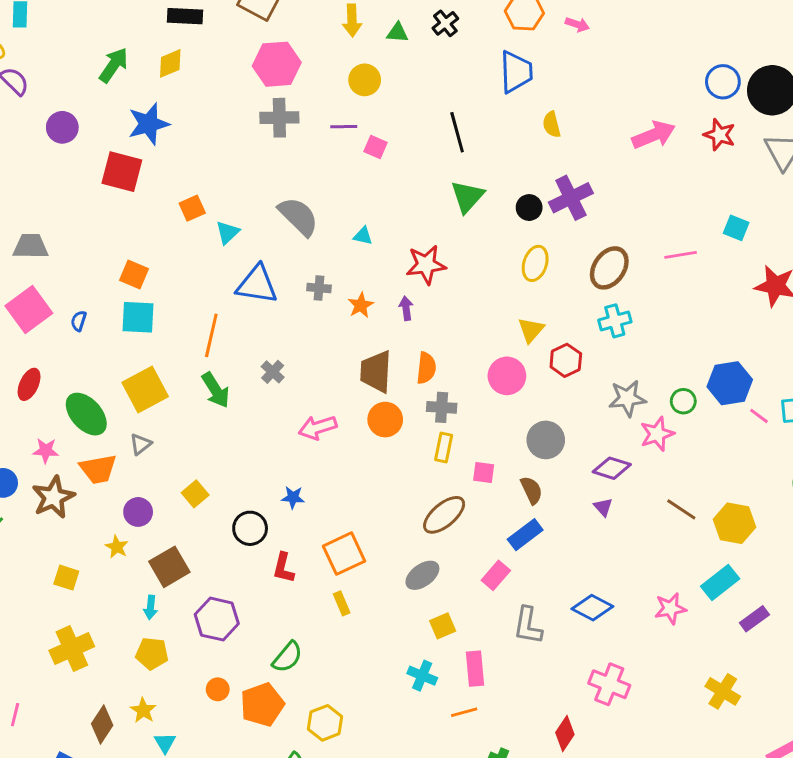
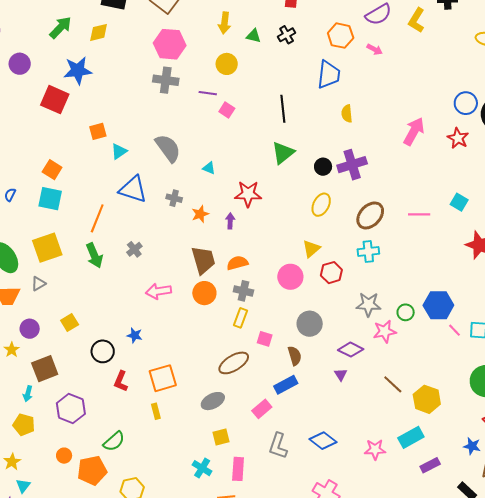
pink arrow: (654, 135) -> (414, 131), turned -48
orange semicircle: (426, 368) -> (237, 263), turned -120
brown trapezoid: (376, 372) -> (203, 260), turned 152

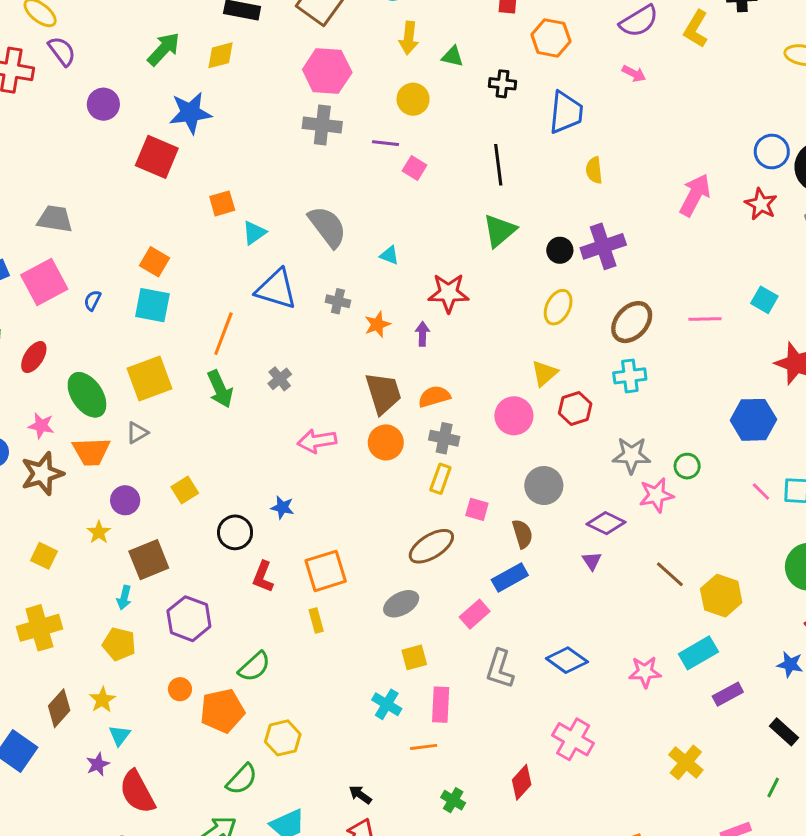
black cross: (287, 35) -> (502, 84), moved, turned 36
orange hexagon: (341, 36) -> (551, 38), moved
blue hexagon: (438, 305) -> (753, 420), moved

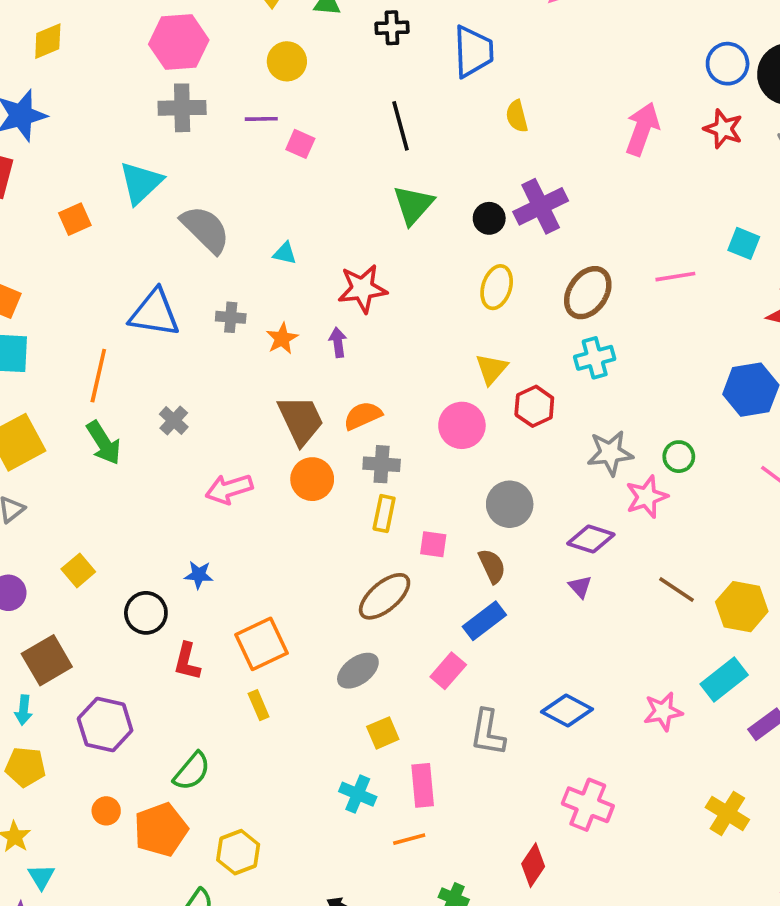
cyan triangle: (254, 233) -> (141, 183), moved, size x1.5

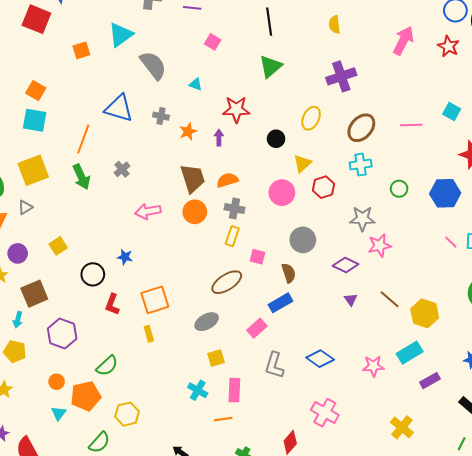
pink square: (300, 144) -> (213, 42), moved
black circle: (489, 218) -> (276, 139), moved
green circle: (679, 457) -> (399, 189), moved
purple triangle: (580, 587) -> (351, 299), moved
cyan triangle: (41, 877) -> (59, 413), moved

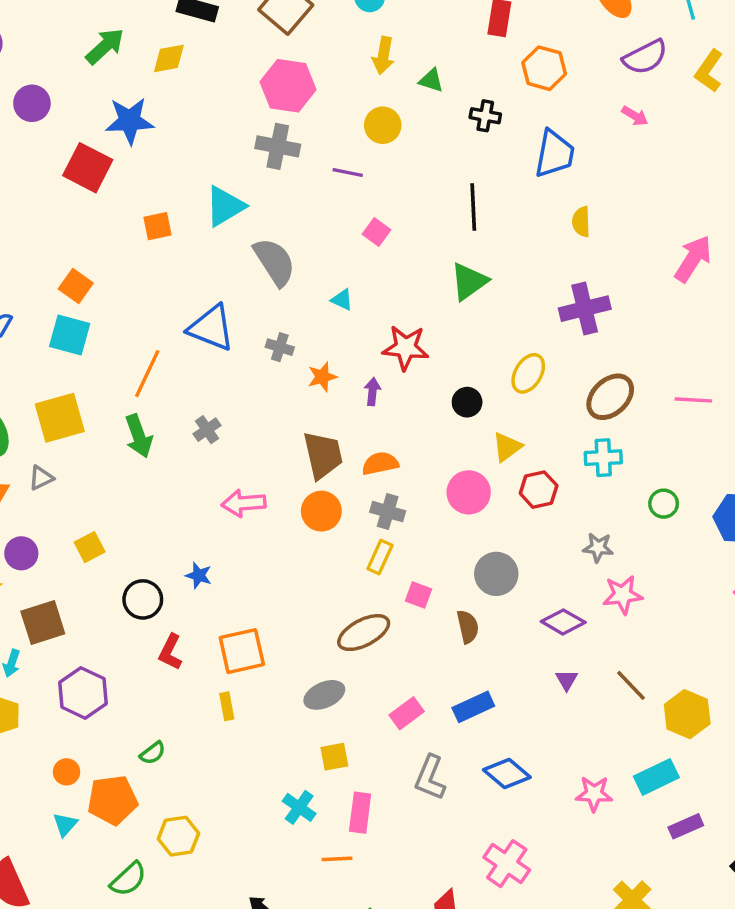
gray star: (362, 219) -> (598, 547), size x0.7
blue rectangle: (280, 303) -> (473, 707), moved
green semicircle: (107, 366) -> (153, 753), size x0.7

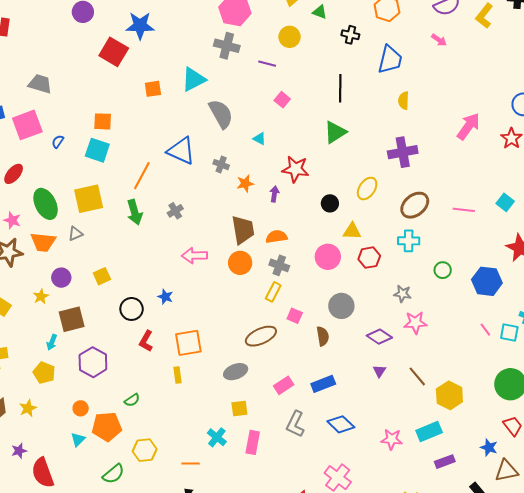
orange square: (76, 286) -> (103, 121), turned -36
yellow triangle: (507, 447) -> (352, 231), turned 36
orange line: (337, 859) -> (191, 464), moved

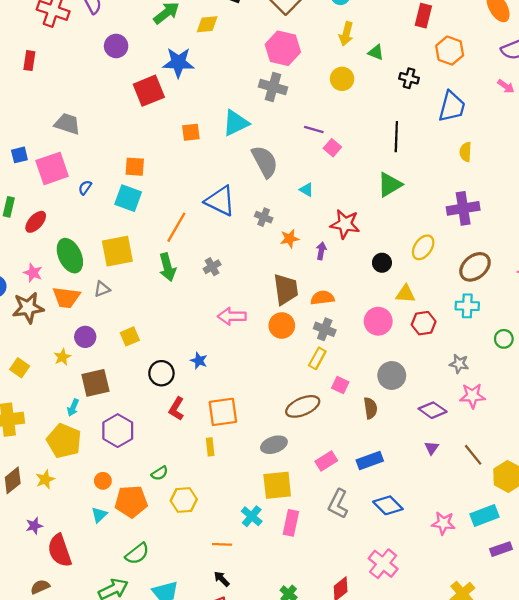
red square: (114, 52) -> (149, 91), turned 36
purple line: (267, 64) -> (314, 129), moved
yellow pentagon: (44, 373) -> (64, 441), size x1.4
yellow square: (239, 409) -> (277, 485), size x1.6
yellow hexagon: (145, 450) -> (184, 500), moved

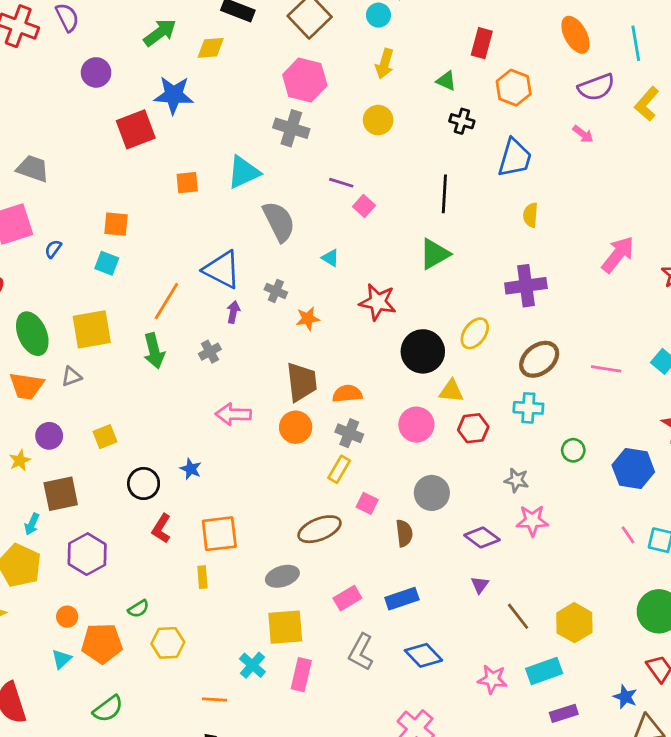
green triangle: (376, 52) -> (446, 81), moved
cyan square: (128, 198) -> (107, 263), size x0.7
purple arrow: (321, 251) -> (233, 312), moved
black circle: (382, 263) -> (423, 351), size x1.8
brown line: (473, 455) -> (518, 616), moved

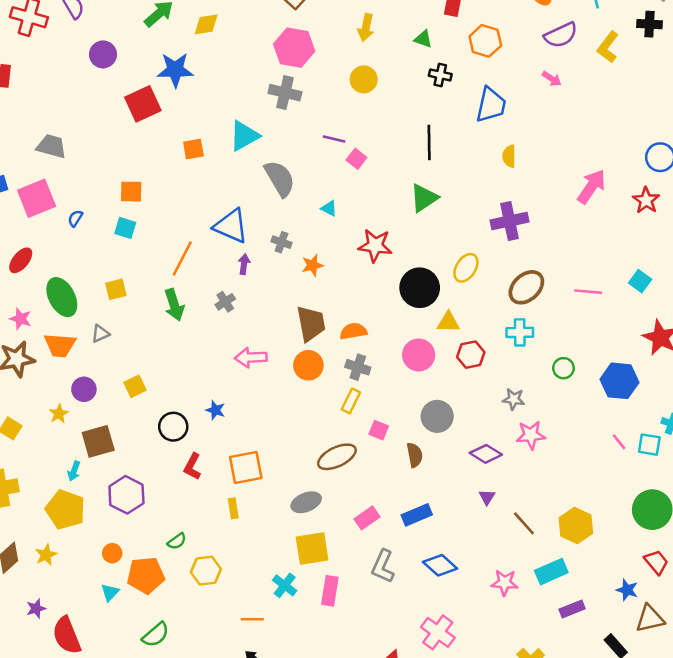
yellow square: (92, 329) -> (116, 289), size x0.6

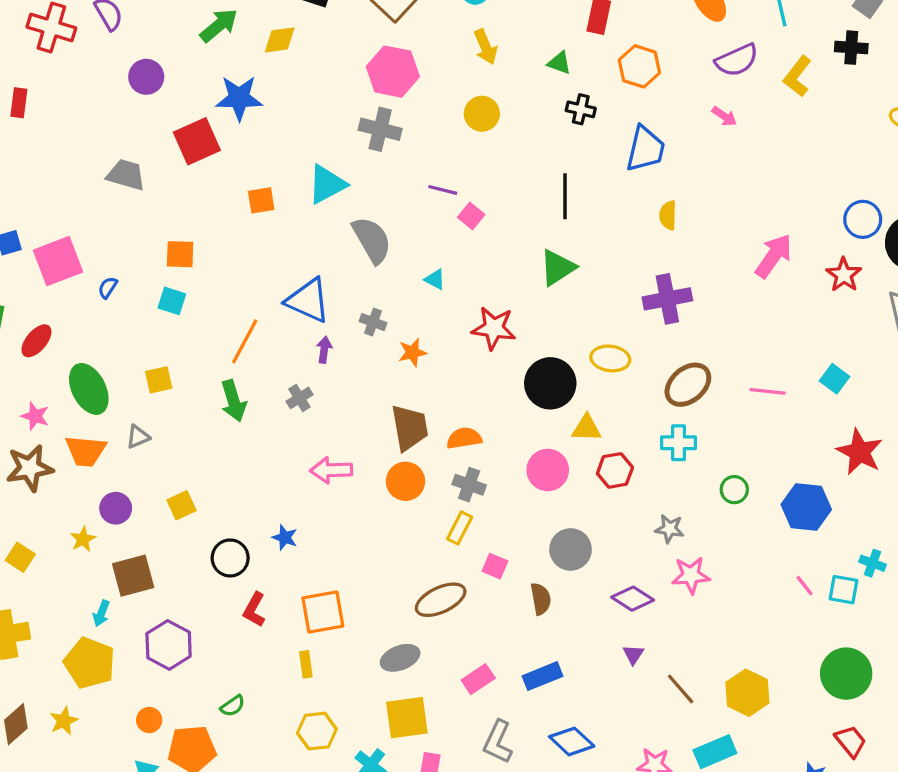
yellow arrow: (366, 28) -> (486, 47), turned -36
gray trapezoid: (51, 146) -> (126, 175), moved
yellow ellipse: (466, 268) -> (610, 358), turned 64
yellow hexagon: (206, 571) -> (317, 731), moved

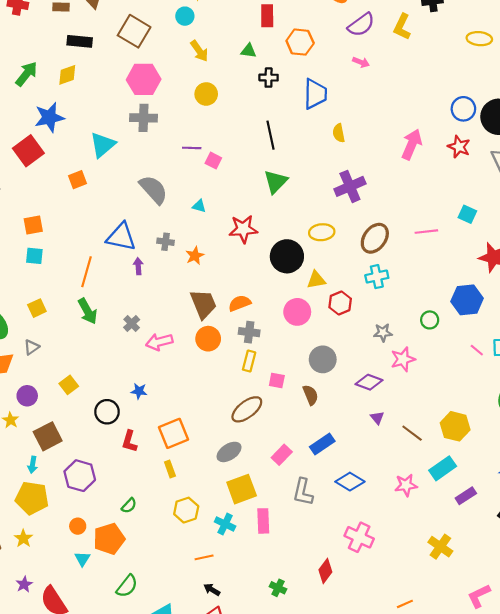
cyan triangle: (327, 184) -> (103, 145), moved
gray cross: (299, 398) -> (132, 323), moved
green circle: (734, 490) -> (430, 320), moved

